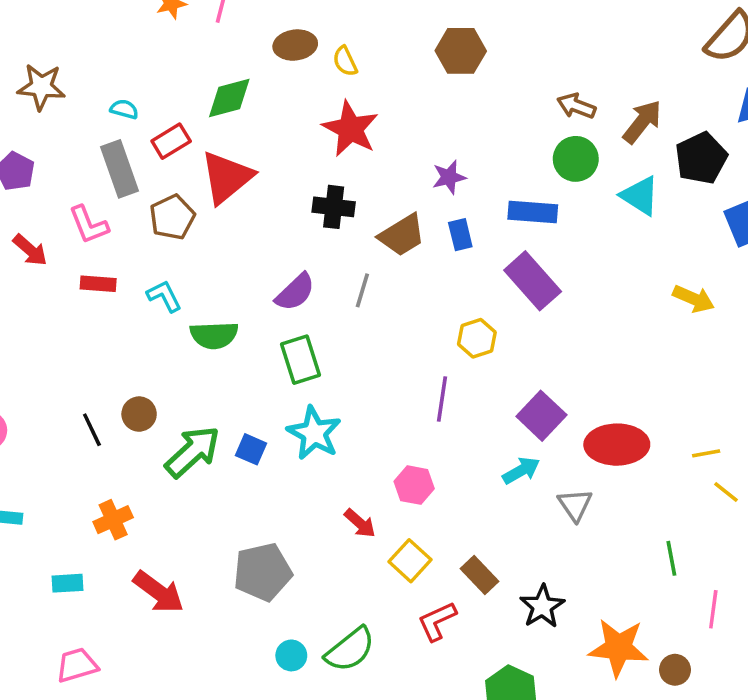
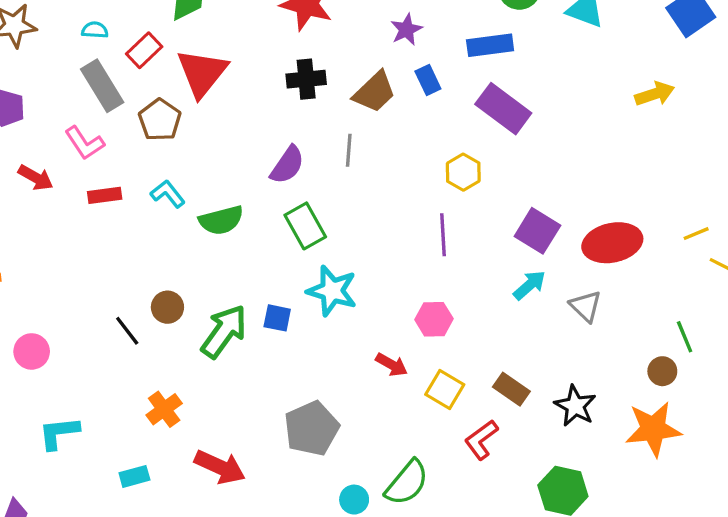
yellow arrow: (694, 299) -> (655, 94), turned -30
brown circle: (675, 670) -> (662, 371), moved

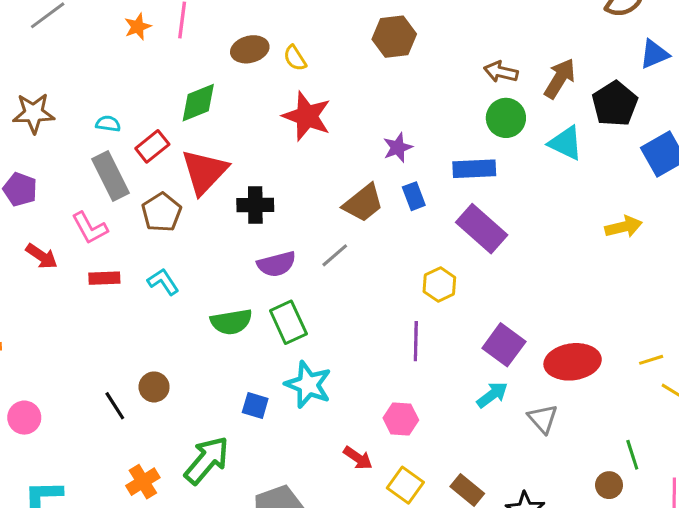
black cross: (306, 79) -> (255, 205), moved
gray line: (349, 150) -> (335, 255), turned 40
purple semicircle: (287, 165) -> (277, 264), turned 36
green semicircle: (221, 220) -> (231, 322), moved
green arrow: (224, 331) -> (207, 460), moved

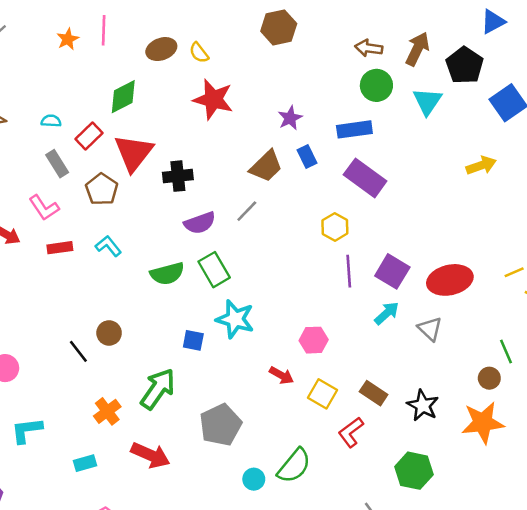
cyan triangle: (566, 143) -> (427, 101), turned 44
gray rectangle: (110, 176) -> (57, 164), size x0.7
purple line: (416, 341) -> (349, 271), moved

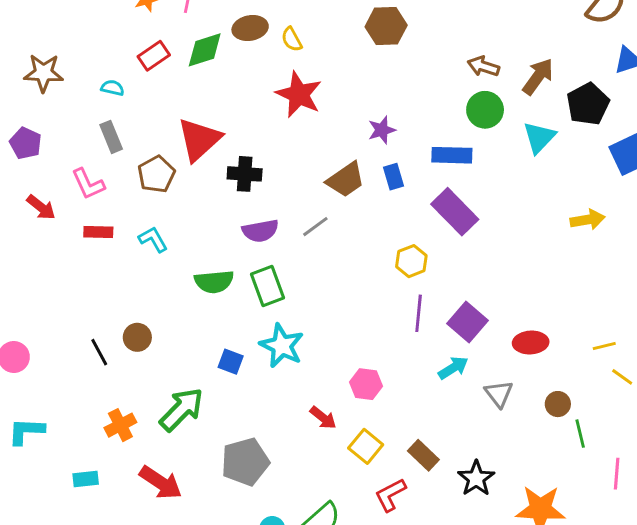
green diamond: (123, 97) -> (205, 50), moved
red rectangle: (89, 136) -> (154, 56), moved
red ellipse: (450, 280) -> (531, 342), size x0.7
brown circle: (489, 378) -> (558, 404), moved

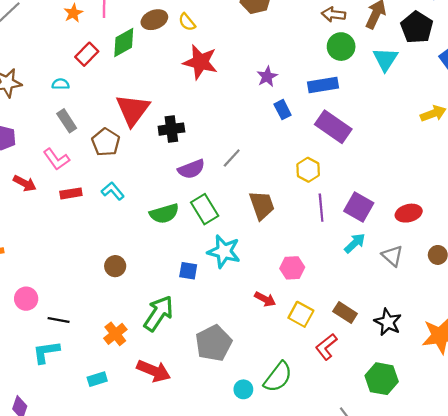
brown trapezoid: (346, 180) -> (262, 205), moved, turned -64
black line: (99, 352) -> (59, 320), moved, turned -40

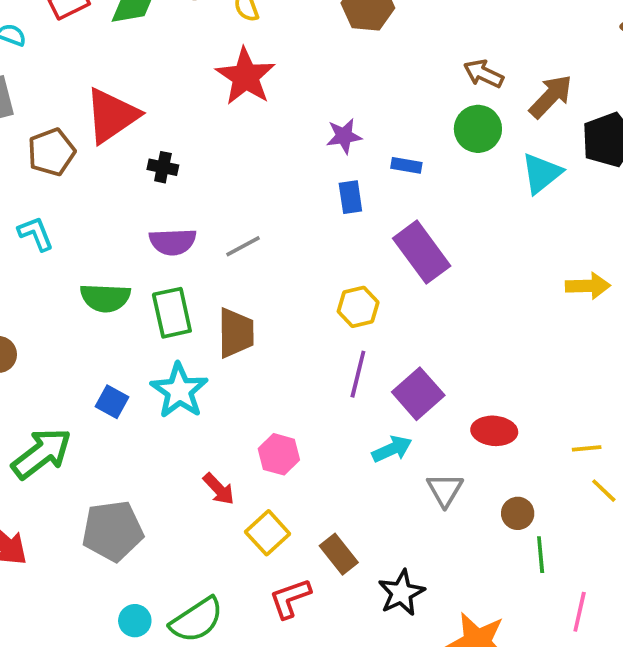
blue rectangle: (323, 85) -> (406, 165), moved, size x0.6
black cross: (171, 129) -> (163, 167), size x0.7
brown trapezoid: (262, 205) -> (236, 333), moved

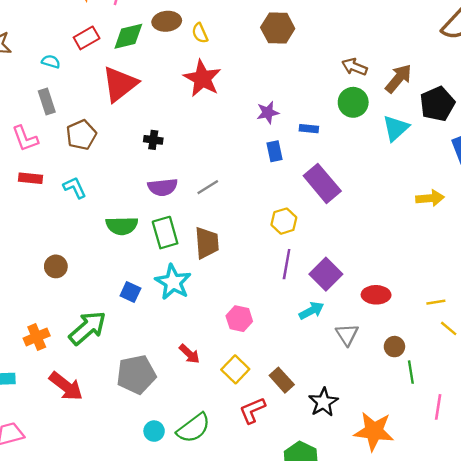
red triangle: (112, 116) -> (120, 84), moved
red arrow: (219, 489) -> (189, 354), moved

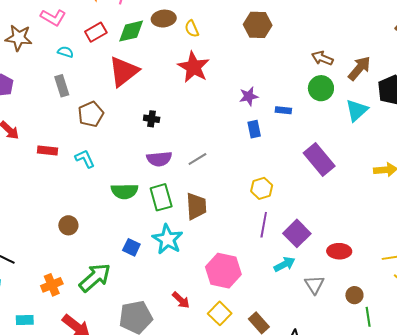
pink L-shape: (25, 139) -> (53, 17), moved, turned -40
purple rectangle: (322, 183) -> (319, 159), moved
pink hexagon: (239, 319) -> (223, 271), size x1.6

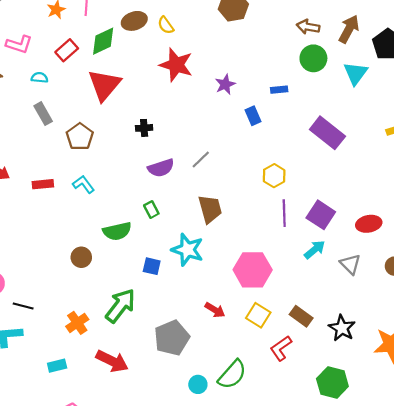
purple star: (249, 96) -> (225, 84), moved
green semicircle: (124, 191) -> (117, 231), moved
green rectangle: (161, 197) -> (151, 210), moved, size x0.6

